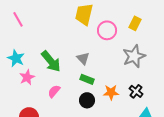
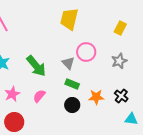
pink circle: (107, 30) -> (86, 52), moved
gray star: (134, 56) -> (119, 61), size x0.7
pink star: (27, 77) -> (12, 94), moved

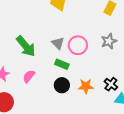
pink circle: (86, 52) -> (78, 45), moved
black cross: (121, 96) -> (111, 84), moved
orange star: (96, 97) -> (86, 86), moved

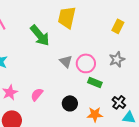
green arrow: (26, 46) -> (40, 35), moved
green rectangle: (62, 64) -> (95, 82), moved
orange star: (86, 86) -> (95, 114), moved

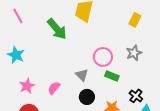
gray triangle: (66, 61) -> (82, 75), moved

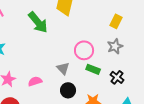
yellow rectangle: (135, 20) -> (116, 21), moved
pink semicircle: (54, 88) -> (35, 81), turned 32
black cross: (136, 96) -> (117, 77), moved

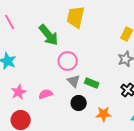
pink circle: (84, 50) -> (68, 61), moved
green rectangle: (93, 69) -> (92, 83), moved

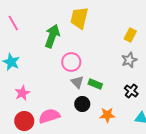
green arrow: (49, 35) -> (52, 36), turned -120
pink semicircle: (46, 94) -> (49, 116), moved, size x1.5

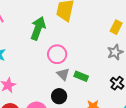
black circle: (82, 104) -> (59, 96), moved

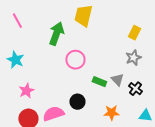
gray triangle: (63, 74) -> (117, 80), moved

